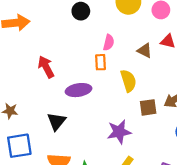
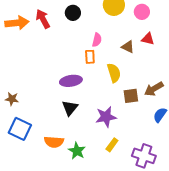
red arrow: (46, 67) -> (43, 19), moved
black triangle: (56, 121) -> (70, 108), moved
blue square: (19, 146) -> (20, 129), turned 35

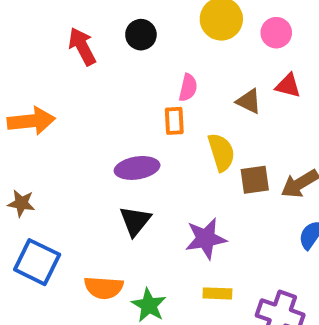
orange arrow: (17, 23) -> (31, 121), moved
brown square: (131, 96) -> (255, 180), moved
yellow rectangle: (112, 145) -> (217, 293), turned 56

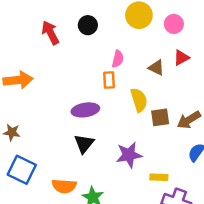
red triangle: (288, 86) -> (181, 58), turned -42
yellow rectangle: (217, 293) -> (159, 177), moved

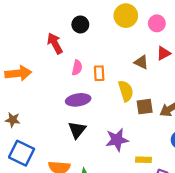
red arrow: (50, 33) -> (55, 43), moved
pink semicircle: (118, 59) -> (77, 68), moved

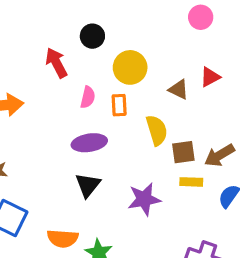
yellow circle: (126, 16) -> (130, 67), moved
pink circle: (157, 23) -> (201, 17), moved
yellow rectangle: (144, 160) -> (191, 182), moved

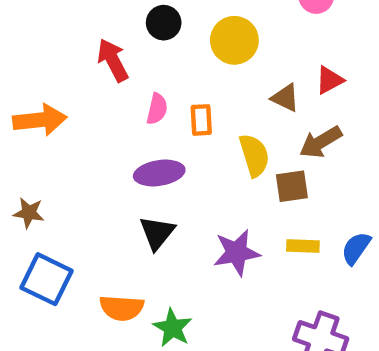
yellow circle: (130, 67) -> (234, 40), moved
brown arrow: (219, 155) -> (321, 142), moved
yellow rectangle: (191, 182) -> (303, 246), moved

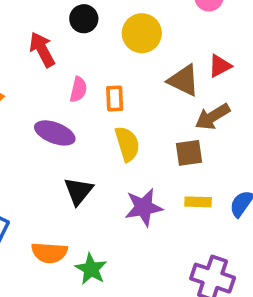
brown triangle: (285, 98) -> (184, 80), size x1.4
yellow semicircle: (254, 155) -> (127, 144), moved
purple ellipse: (159, 173) -> (55, 133), moved, turned 30

